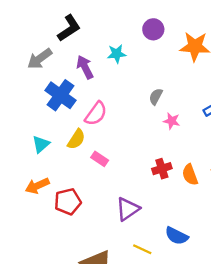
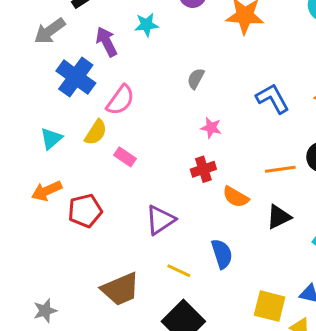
pink star: (172, 121) -> (211, 128), moved
orange semicircle: (190, 175) -> (236, 197), moved, turned -40
blue semicircle: (177, 236) -> (222, 254), turned -135

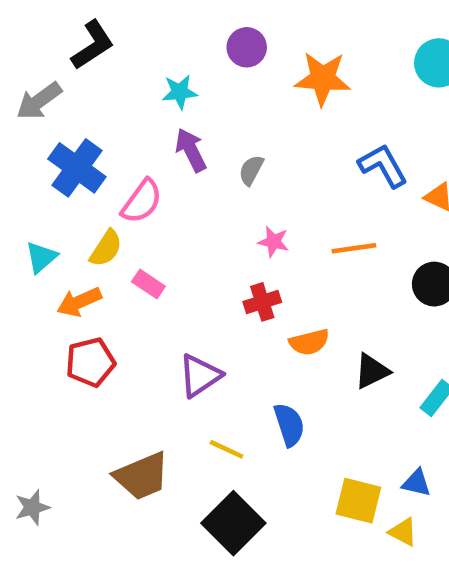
purple arrow: (107, 42) -> (191, 150), moved
blue L-shape: (273, 99) -> (383, 166), moved
orange line: (280, 169) -> (354, 248), moved
orange arrow: (47, 191) -> (79, 302), moved
orange semicircle: (236, 197) -> (309, 342), turned -44

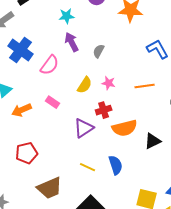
yellow semicircle: (106, 248) -> (85, 85), moved
orange semicircle: (309, 342) -> (125, 128), size x1.4
red pentagon: (90, 362) -> (27, 153), moved
purple triangle: (200, 376) -> (84, 128), moved
yellow line: (227, 449) -> (88, 167), moved

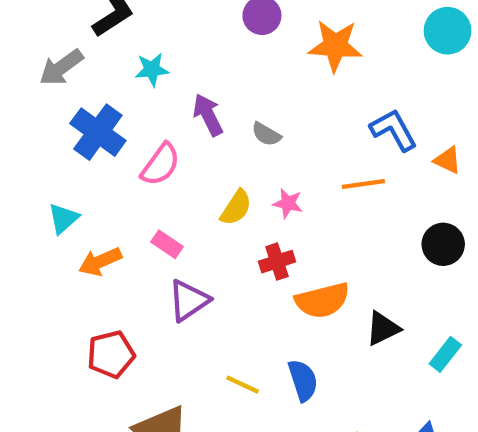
cyan star: (67, 16) -> (152, 70), moved
gray semicircle: (99, 51) -> (266, 134), turned -88
orange line: (145, 86) -> (363, 184), moved
purple triangle: (84, 128) -> (189, 300), moved

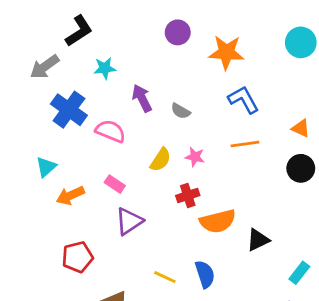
blue L-shape: (394, 130) -> (244, 100), moved
pink semicircle: (161, 164) -> (110, 131), turned -104
black circle: (443, 244) -> (301, 168), moved
cyan rectangle: (445, 354) -> (299, 273), moved

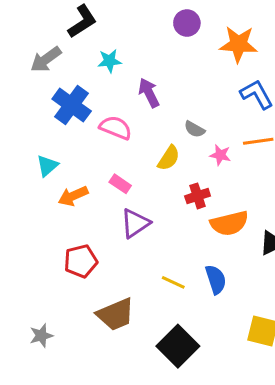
gray semicircle: (181, 111) -> (194, 129), moved
pink star: (195, 157) -> (220, 155), moved

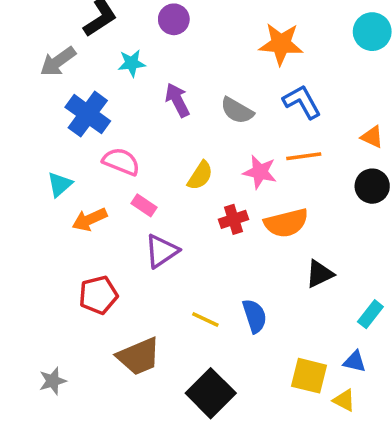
purple circle: (187, 23) -> (174, 19), moved
pink semicircle: (116, 128) -> (121, 162), moved
gray semicircle: (194, 129) -> (237, 111), moved, size x1.4
pink star: (220, 155) -> (260, 172), size x1.4
orange semicircle: (229, 223) -> (286, 223), moved

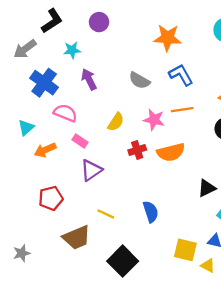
purple arrow: (177, 100) -> (89, 79), moved
black triangle: (320, 274) -> (207, 188), moved
yellow line: (205, 320) -> (106, 214), moved

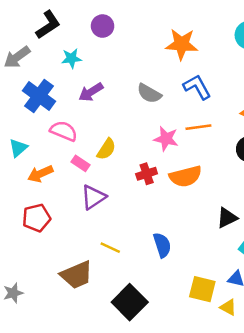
purple arrow: (89, 79) -> (91, 92), turned -95
yellow semicircle: (116, 122) -> (106, 149), moved
red pentagon: (51, 198) -> (36, 218), moved

